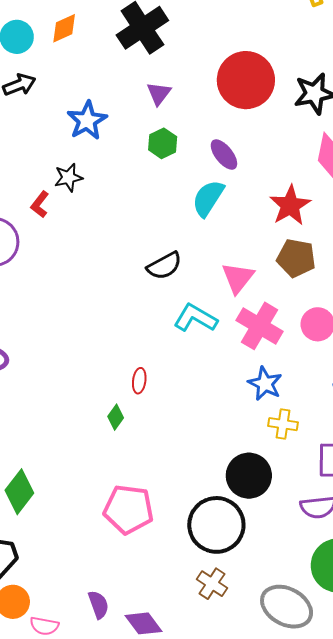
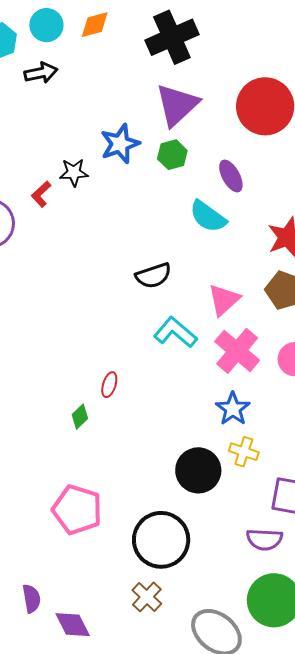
purple triangle: (159, 93) -> (177, 105), size x1.8
blue star: (87, 120) -> (120, 144), moved
cyan semicircle: (208, 198) -> (208, 216), turned -96
black circle: (249, 476) -> (198, 470), moved

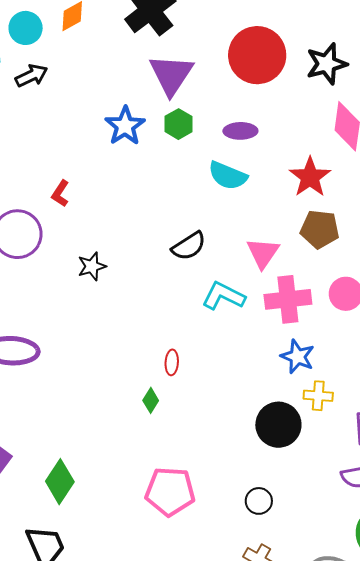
black star: (74, 172) -> (92, 266), moved
purple ellipse: (231, 176) -> (240, 131), turned -48
pink cross: (237, 351) -> (288, 299), turned -33
black circle: (161, 540) -> (259, 501), size x0.5

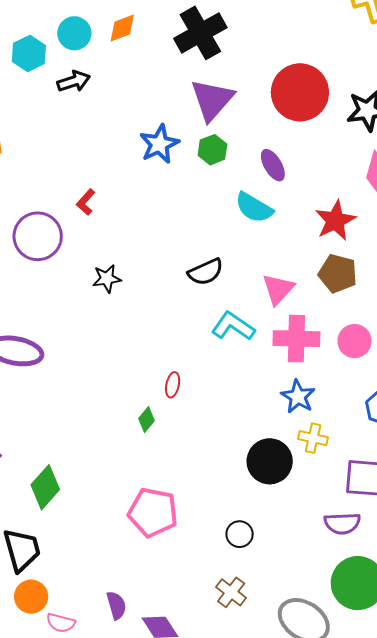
purple ellipse: (240, 131) -> (273, 165), turned 52

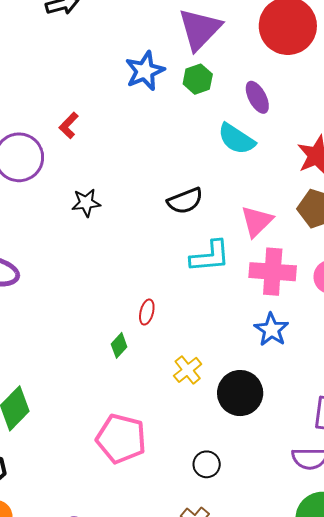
cyan L-shape: (233, 326) -> (210, 256), turned 138
yellow cross: (313, 438) -> (188, 370), moved, turned 36

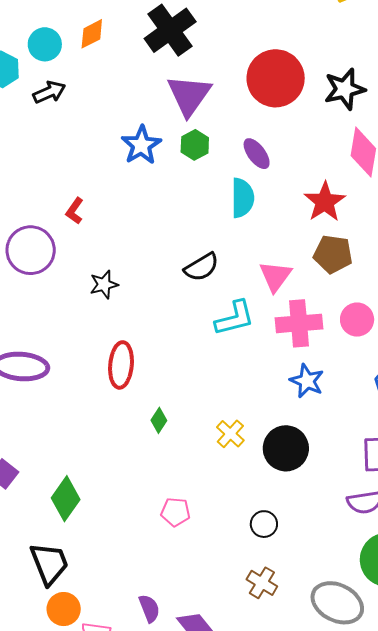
cyan semicircle: (236, 139) -> (242, 198), turned -114
red ellipse: (147, 312) -> (121, 365), moved, size x1.8
pink pentagon: (121, 439) -> (175, 512), size x0.6

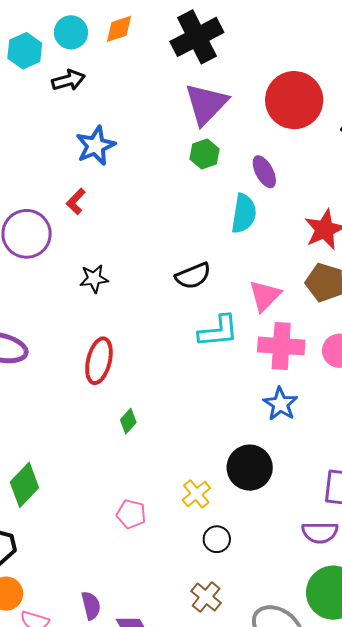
blue star: (141, 145) -> (96, 146), moved
yellow cross: (230, 434) -> (196, 494), moved

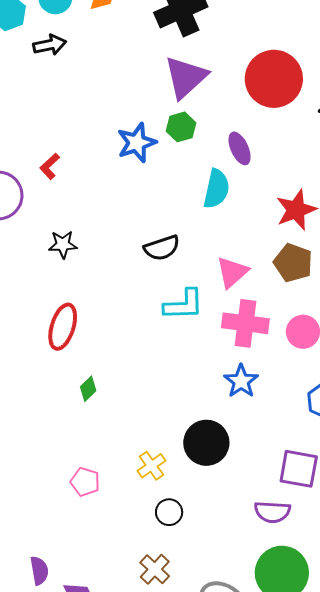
blue star: (96, 146) -> (137, 143), moved

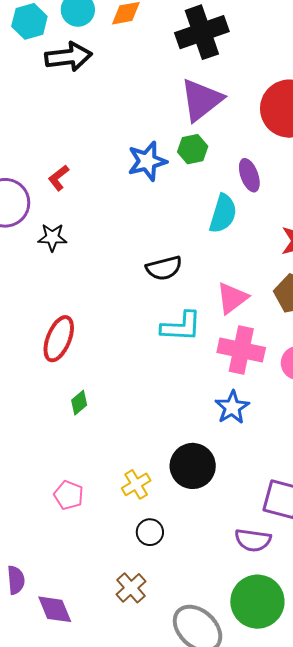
black arrow: (50, 45) -> (68, 57), size x1.4
black star: (63, 244) -> (52, 237), moved

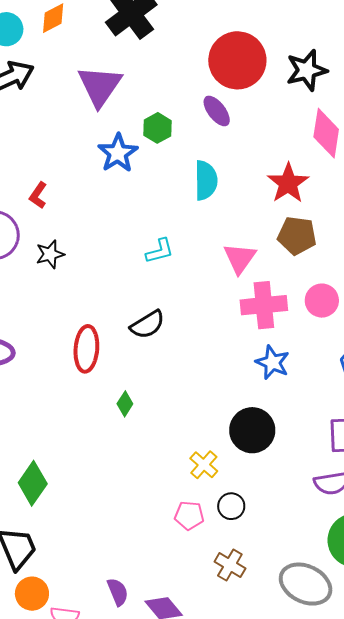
purple triangle: (201, 100) -> (100, 86), moved
purple ellipse: (249, 175) -> (217, 111), moved
black semicircle: (164, 268) -> (147, 325), moved
cyan L-shape: (181, 326) -> (160, 251), moved, size x0.7
pink pentagon: (69, 495) -> (189, 515), moved

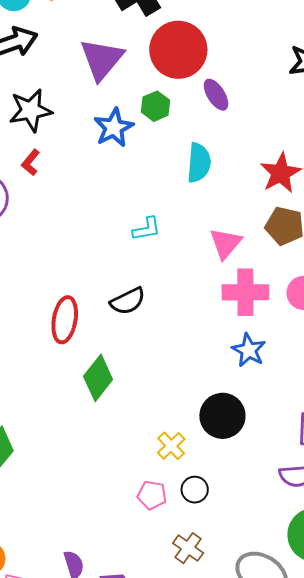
red circle: (237, 60) -> (178, 50), moved
black star: (50, 254) -> (31, 110), moved, size x1.5
green diamond: (125, 404) -> (98, 378), size x1.8

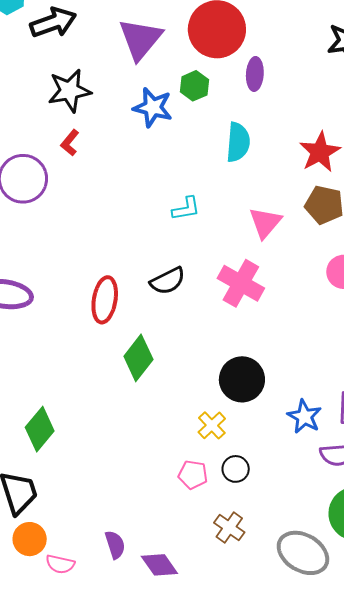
purple ellipse: (216, 95) -> (255, 74), turned 36
blue star: (114, 128) -> (153, 107), turned -30
pink cross: (245, 292) -> (241, 283), moved, turned 30
blue star: (249, 350) -> (304, 417), moved
black circle: (222, 416) -> (242, 379), moved

